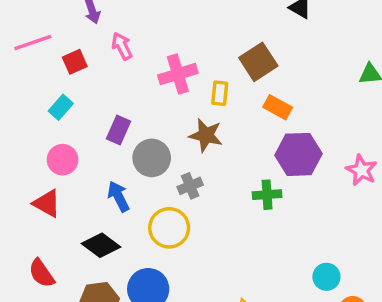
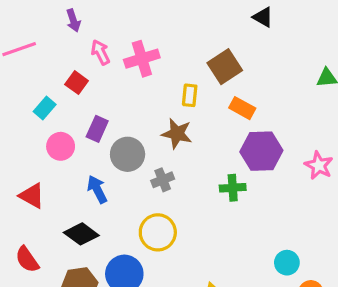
red square: (75, 62) -> (77, 83), moved, turned -30
pink cross: (178, 74) -> (142, 59), moved
pink circle: (63, 160) -> (61, 146), moved
yellow circle: (169, 228) -> (158, 232), moved

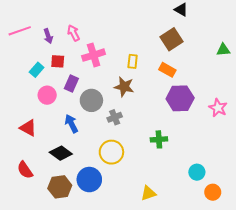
purple arrow: (73, 20) -> (48, 36), moved
pink cross: (142, 59) -> (94, 55), moved
brown square: (225, 67) -> (172, 39), moved
red square: (77, 83) -> (58, 61), moved, turned -32
green cross: (233, 188) -> (159, 139), moved

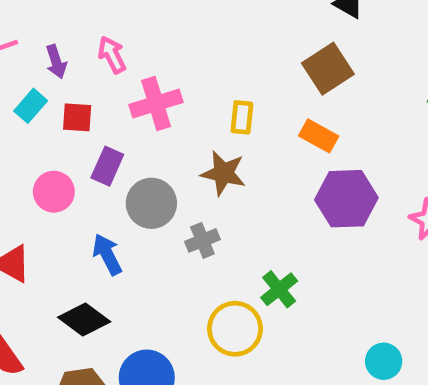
cyan rectangle: (37, 70) -> (31, 106), moved
green cross: (159, 139) -> (279, 289), moved, turned -35
yellow circle: (111, 152) -> (235, 329), moved

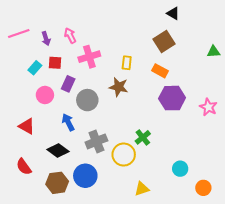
cyan rectangle: (31, 106) -> (35, 68), moved
gray cross: (202, 240) -> (96, 141), moved, size x1.5
cyan circle: (384, 361) -> (180, 169), moved

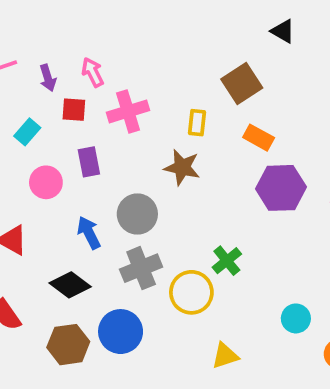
brown square: (164, 42) -> (242, 83), moved
red square: (55, 63) -> (74, 110), moved
purple rectangle: (68, 84) -> (89, 162), turned -35
gray circle: (87, 100) -> (137, 214), moved

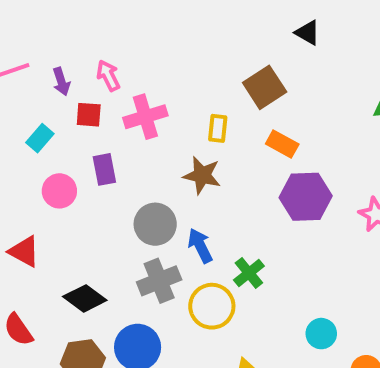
blue arrow: (89, 233) -> (200, 246), moved

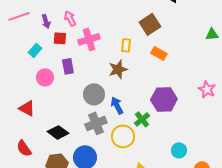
brown star: (202, 175) -> (118, 69), turned -30
purple hexagon: (306, 197) -> (164, 99), moved

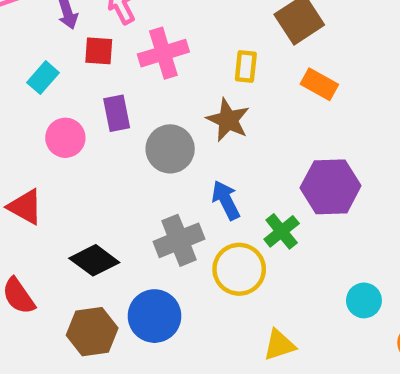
brown star: (118, 69) -> (228, 120), turned -30
gray circle: (94, 94) -> (170, 149), moved

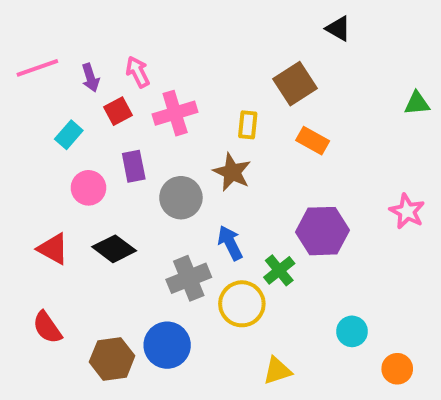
red square: (99, 51) -> (118, 111), turned -32
black diamond: (94, 260) -> (114, 249), moved

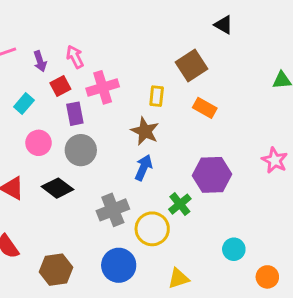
purple rectangle: (134, 166) -> (75, 114), moved
gray circle: (181, 198) -> (81, 150), moved
blue arrow: (230, 243) -> (143, 168), moved, turned 50
blue circle: (167, 345) -> (119, 265), moved

